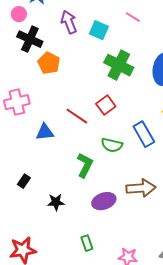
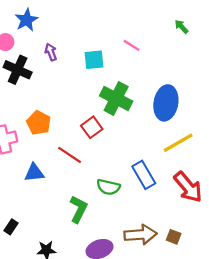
purple arrow: (69, 22) -> (51, 52), moved, size x0.7
cyan square: (99, 30) -> (94, 60), turned -30
orange pentagon: (49, 63) -> (39, 123), moved
red square: (106, 105) -> (92, 127), moved

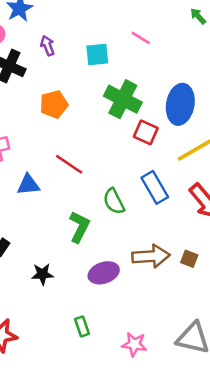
orange pentagon: (39, 123) -> (54, 104), moved, turned 30
red square: (92, 127) -> (146, 132), moved, turned -30
green semicircle: (108, 187) -> (114, 201), turned 50

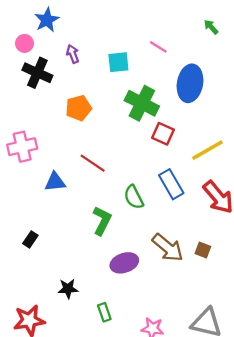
blue ellipse: (180, 104) -> (190, 83), moved
brown arrow: (151, 256) -> (168, 248), turned 44
black star: (42, 274) -> (68, 289), moved

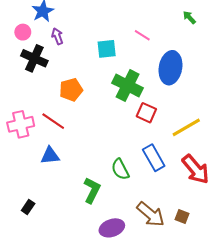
purple arrow: (73, 54) -> (57, 36), moved
red line: (93, 163) -> (53, 121), moved

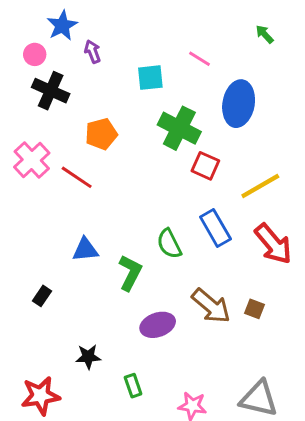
purple arrow: (57, 36) -> (93, 52), moved
pink cross: (21, 124) -> (32, 160), moved, turned -30
blue triangle: (50, 156) -> (85, 250), moved

